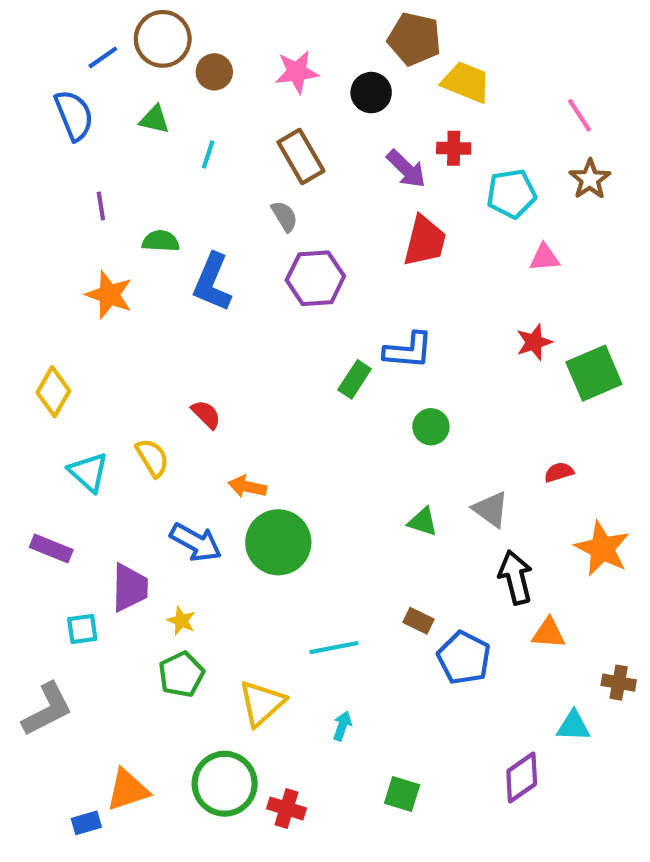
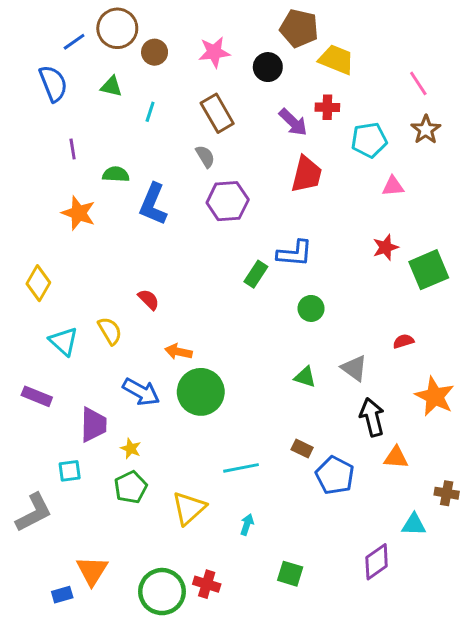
cyan square: (82, 629) -> (70, 471), moved
green circle: (225, 784) -> (162, 592), moved
orange triangle: (128, 790) -> (92, 571), turned -40

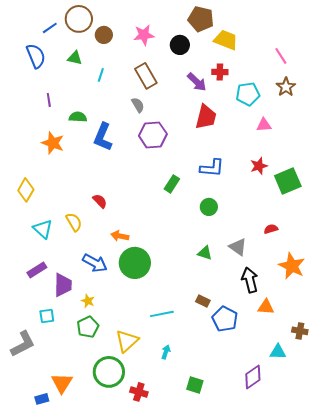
blue L-shape: (295, 253) -> (212, 168), moved
purple rectangle: (37, 396) -> (37, 270), moved, turned -54
green circle: (162, 592) -> (109, 372), moved

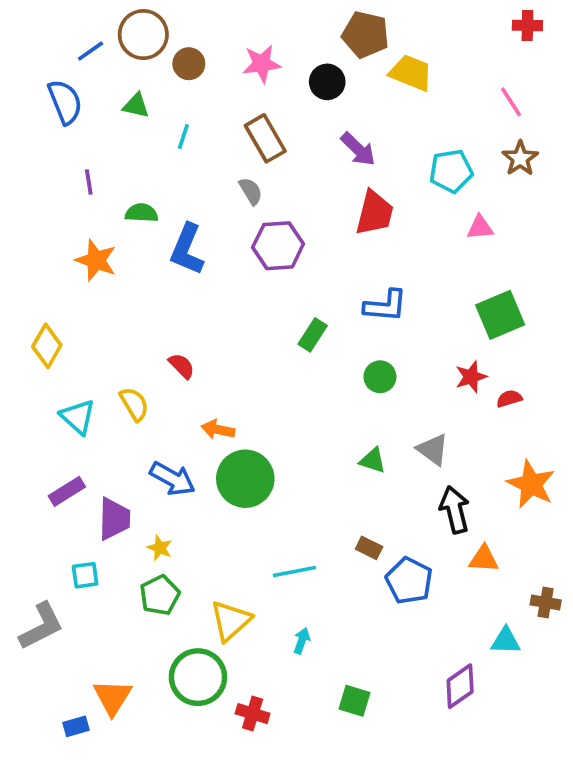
red cross: (220, 72) -> (527, 25), moved
red star: (259, 166) -> (471, 377), moved
green square: (288, 181) -> (500, 315), moved
red semicircle: (271, 229) -> (509, 399), moved

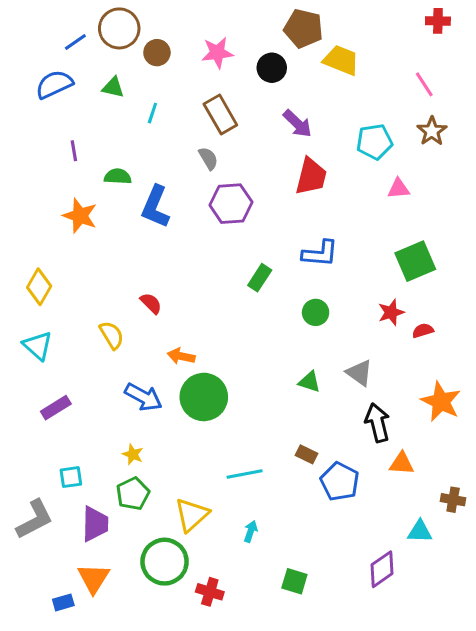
blue semicircle: (65, 102) -> (54, 84), turned -93
cyan triangle: (78, 417) -> (38, 346), moved
purple trapezoid: (114, 519) -> (95, 524), moved

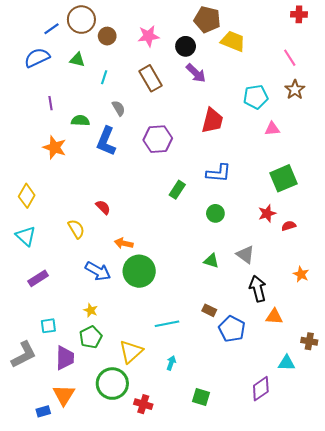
purple arrow: (297, 124) -> (196, 73), moved
gray semicircle: (208, 158) -> (119, 108), moved
orange star: (441, 402) -> (301, 274), size x0.6

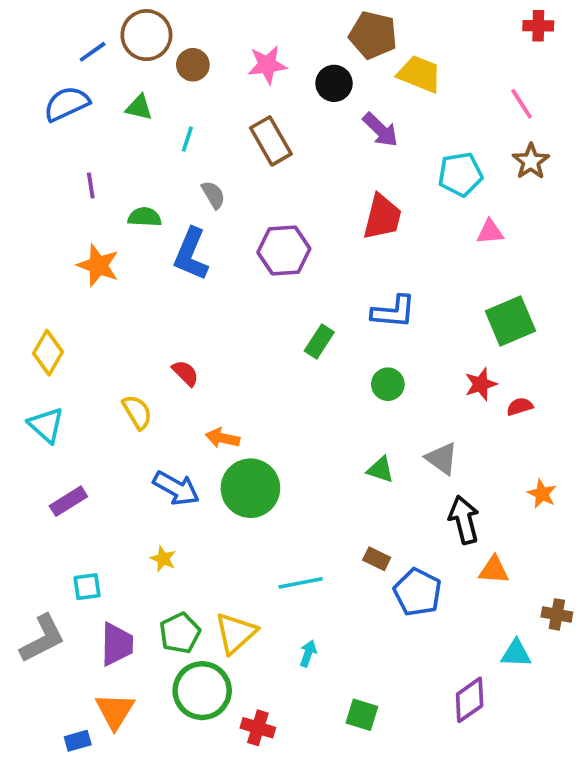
purple arrow: (196, 73) -> (380, 130), moved
green pentagon: (91, 337) -> (180, 633), moved

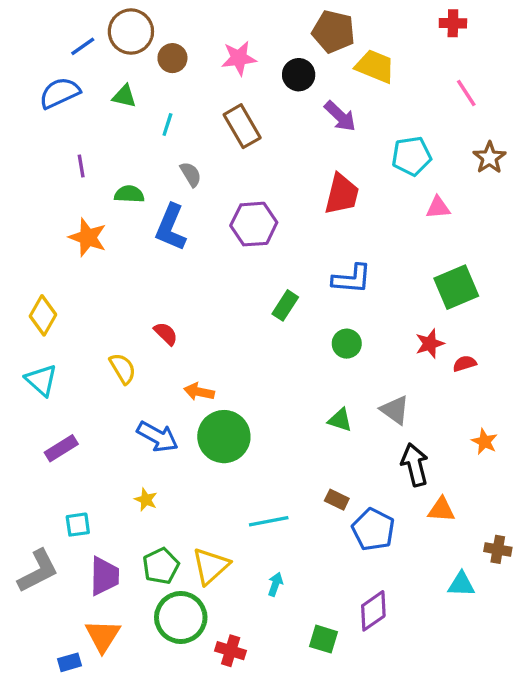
red cross: (538, 26) -> (453, 23), moved
brown star: (531, 161) -> (489, 158), moved
purple diamond: (470, 700) -> (373, 611), moved

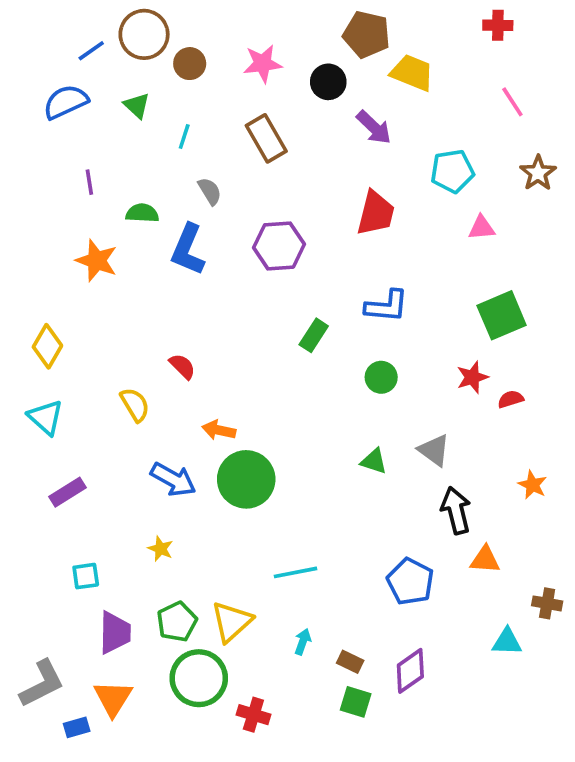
green triangle: (124, 96) -> (137, 106), turned 30
brown rectangle: (337, 500) -> (350, 662), moved
gray L-shape: (38, 571) -> (42, 684), moved

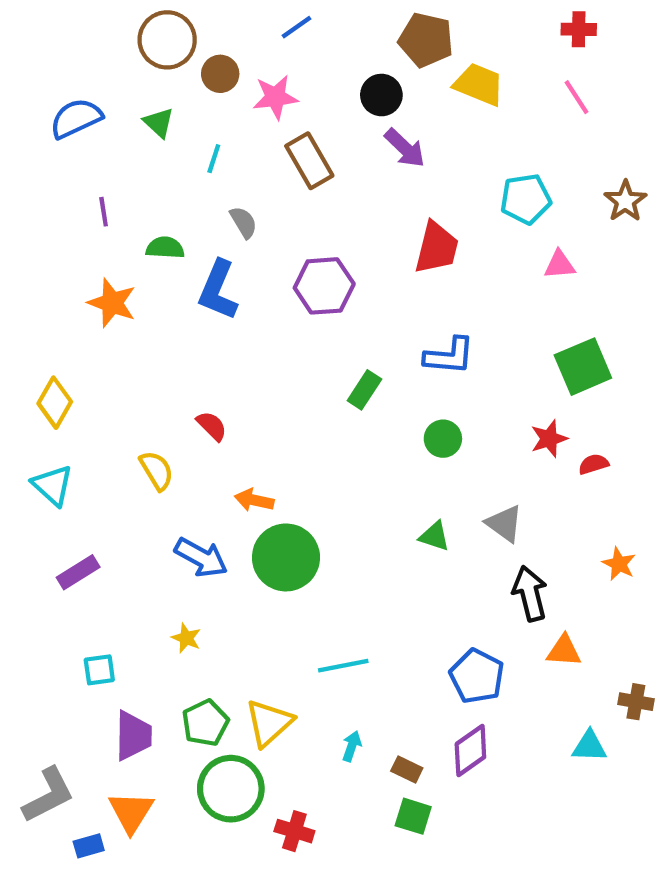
blue line: (91, 51) -> (297, 27), moved
pink star: (263, 64) -> (275, 97), moved
pink line: (512, 102) -> (577, 97), moved
purple arrow: (374, 127) -> (405, 148), moved
purple diamond: (410, 671) -> (470, 750), moved

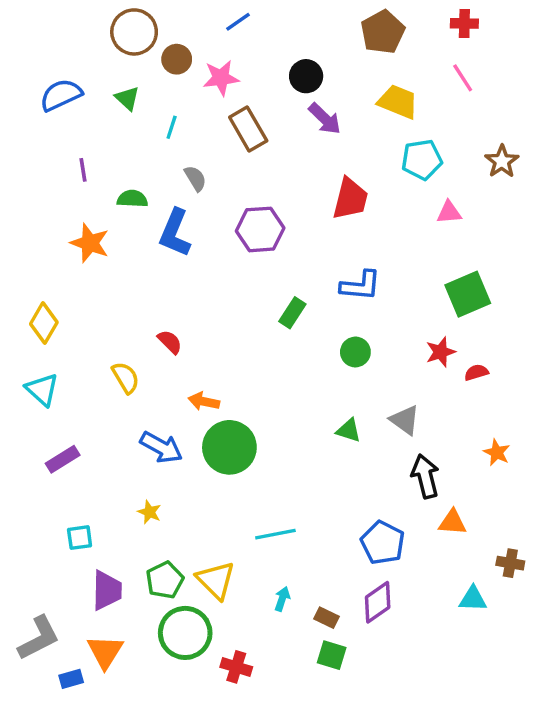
brown pentagon: (426, 40) -> (383, 32), moved, turned 30
yellow trapezoid: (479, 84) -> (398, 102), moved
yellow triangle: (269, 723) -> (216, 580), turned -33

